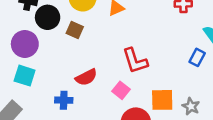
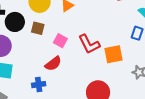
pink square: (121, 90) -> (60, 41), moved
orange square: (162, 100) -> (113, 54), moved

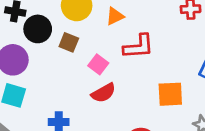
red L-shape: (89, 44) -> (139, 47), moved, turned -75
red semicircle: (53, 64) -> (103, 93), moved

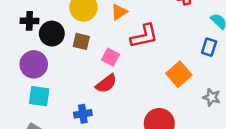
red semicircle: (103, 93) -> (106, 84), moved
orange square: (170, 94) -> (179, 74), turned -30

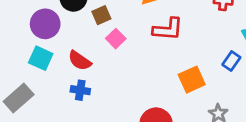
brown square: (81, 41) -> (101, 15), turned 36
pink square: (111, 57) -> (116, 39), moved
red semicircle: (106, 84) -> (80, 61), moved, turned 55

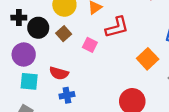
pink square: (116, 39) -> (90, 45), moved

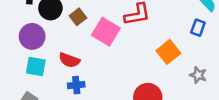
pink square: (90, 45) -> (106, 32), size x1.6

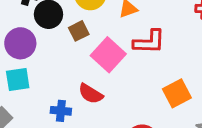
red semicircle: (69, 60) -> (91, 94), moved
cyan square: (36, 67) -> (18, 80), turned -30

